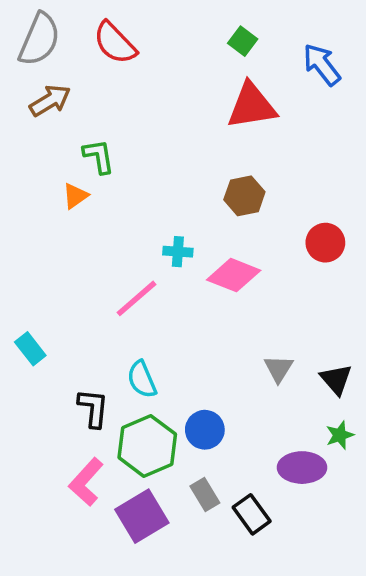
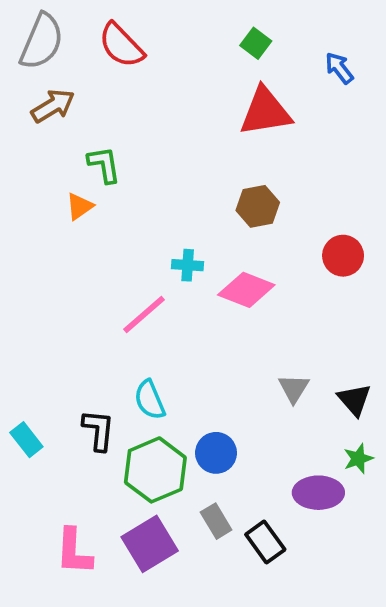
blue arrow: (322, 65) -> (339, 68), size x0.7
cyan rectangle: (30, 349) -> (26, 440), moved
pink L-shape: (86, 482) -> (74, 551), moved, turned -39

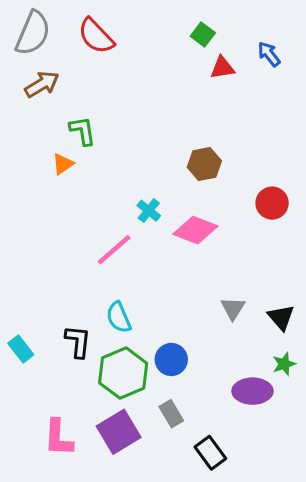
red triangle: (265, 112) -> (222, 68), moved, size x0.6
cyan cross: (188, 265) -> (149, 211), turned 35
black rectangle: (265, 542) -> (210, 453), moved

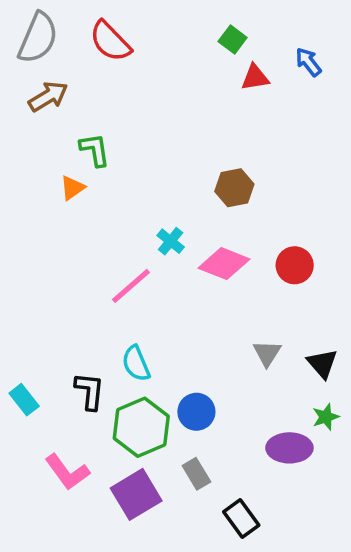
red circle: (272, 203) -> (295, 265), moved
pink L-shape: (58, 438) -> (67, 472), moved, turned -39

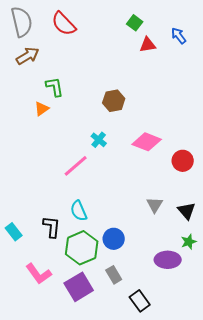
gray semicircle: (38, 38) -> (22, 22), turned -36
brown hexagon: (234, 188) -> (114, 101), moved
pink diamond: (224, 264) -> (147, 142), moved
red circle: (295, 265) -> (183, 161), moved

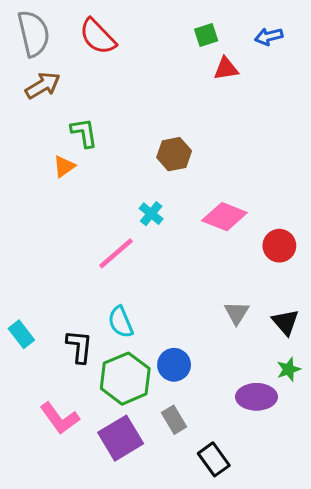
green square: (135, 23) -> (206, 35), turned 35
blue arrow: (179, 36) -> (269, 37), moved, turned -66
cyan rectangle: (14, 232) -> (21, 334), moved

